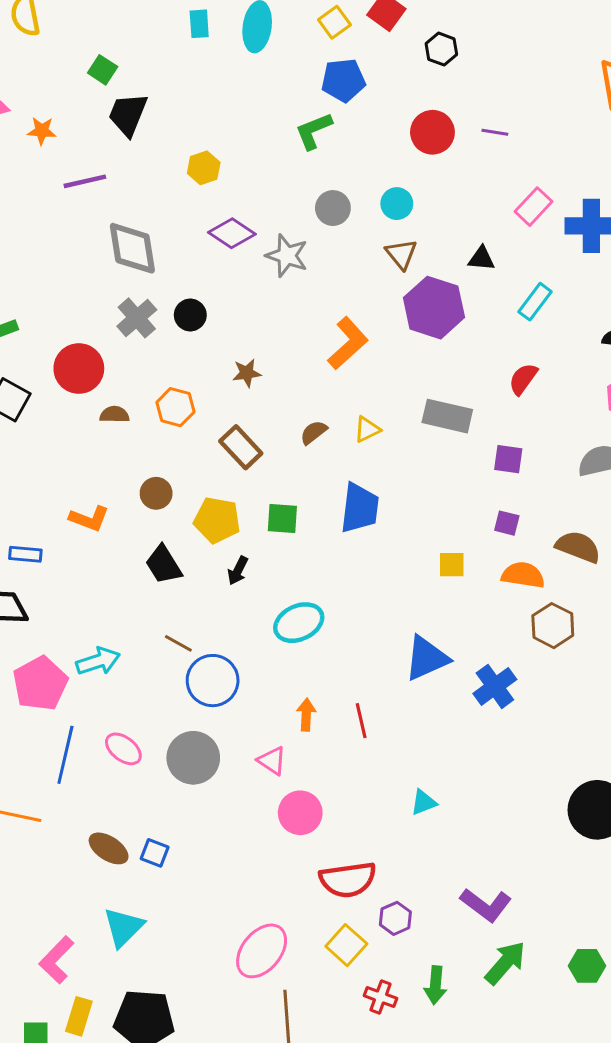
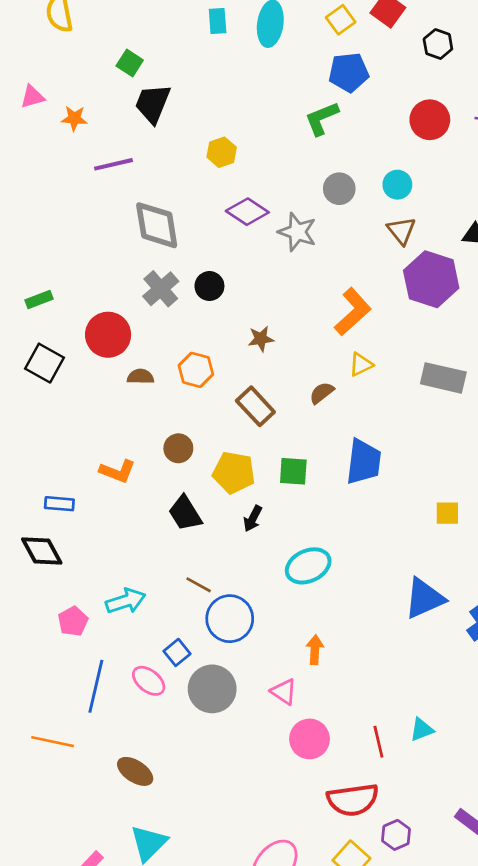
yellow triangle: (367, 429) -> (361, 364), moved
pink pentagon: (40, 684) -> (73, 621), size x0.6
red line: (361, 721) -> (378, 742), moved
blue square: (155, 853) -> (177, 652), moved, turned 30

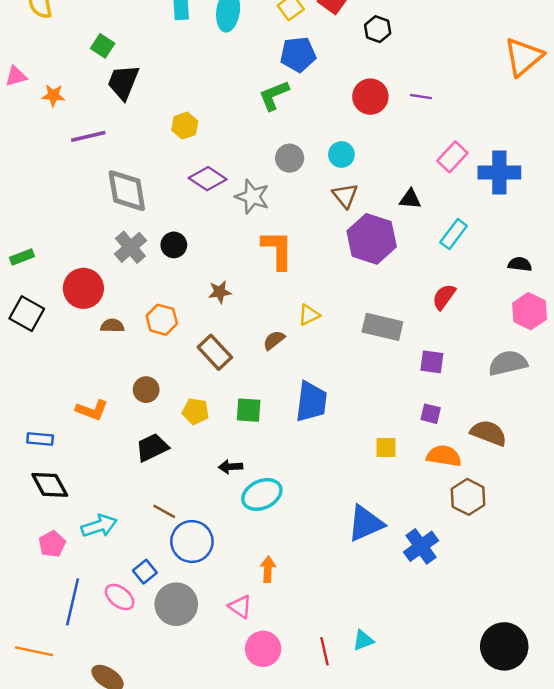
orange L-shape: (353, 312) -> (278, 250), moved, turned -48
yellow pentagon: (234, 473) -> (196, 411), size x0.7
black trapezoid: (185, 513) -> (152, 447), turned 96
black arrow: (253, 519) -> (231, 467), moved, turned 60
black diamond: (42, 551) -> (50, 485), moved

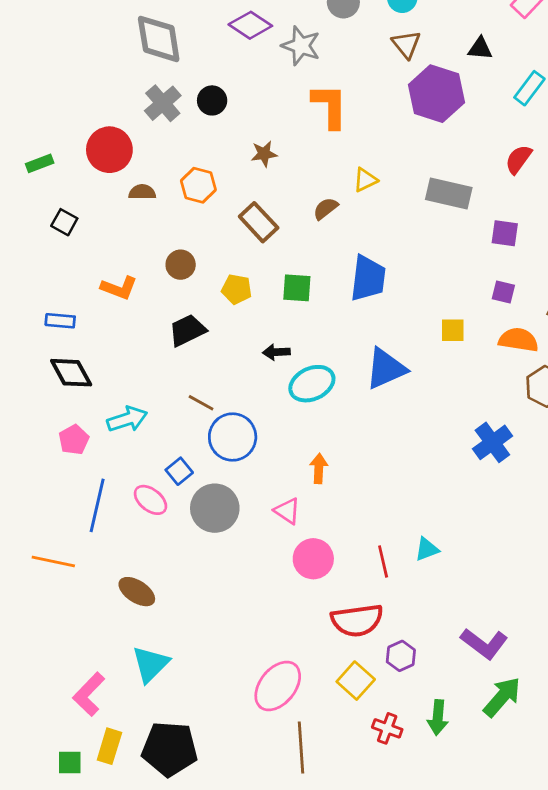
green rectangle: (22, 257) -> (40, 163), moved
black square: (27, 314) -> (64, 222), moved, size x0.7
blue triangle: (366, 523) -> (386, 369), moved

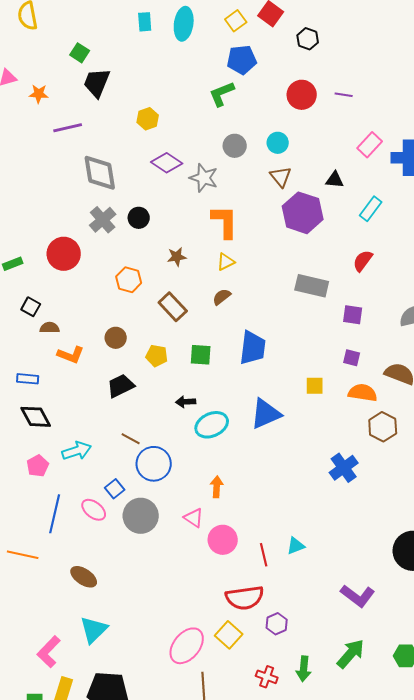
yellow triangle: (365, 180) -> (226, 262), moved
brown semicircle: (142, 192) -> (50, 328), moved
pink circle: (313, 559) -> (223, 540), moved
purple L-shape: (484, 644) -> (358, 596), moved
yellow square: (356, 681) -> (229, 635), moved

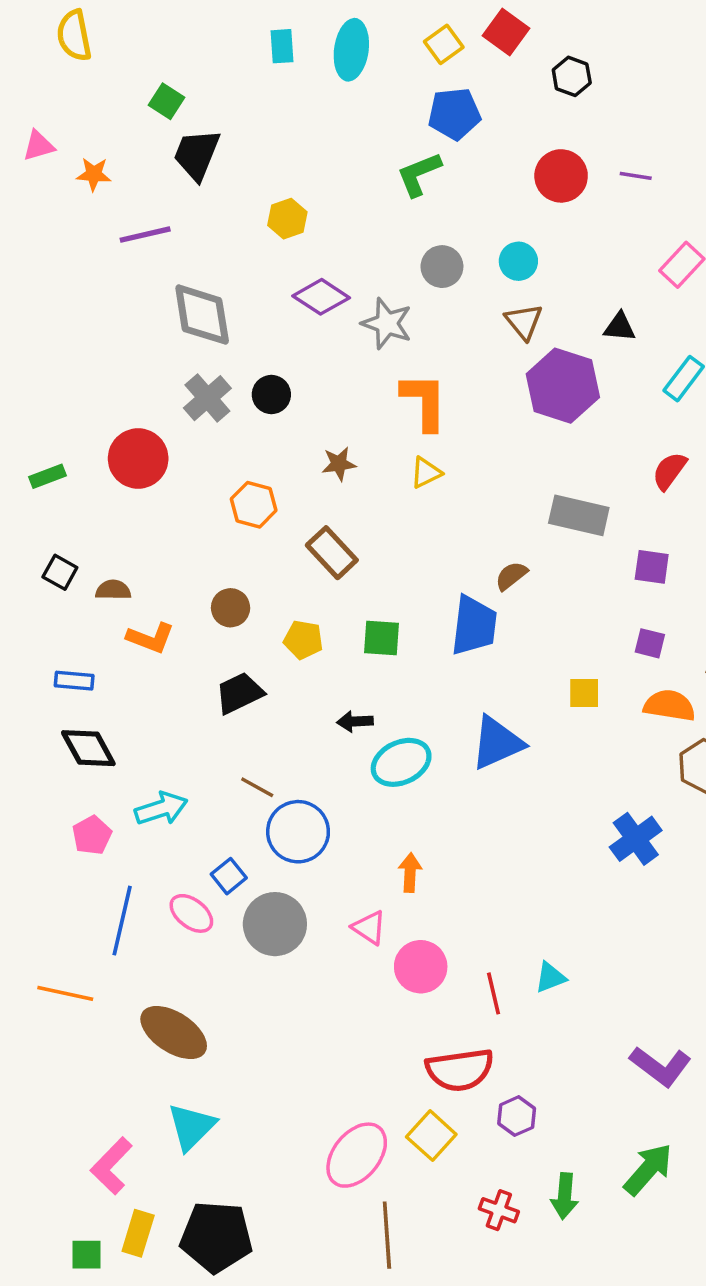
brown semicircle: (222, 297) -> (511, 576), moved
black square: (31, 307) -> (60, 572), moved
brown ellipse: (84, 577) -> (174, 1032), size x1.4

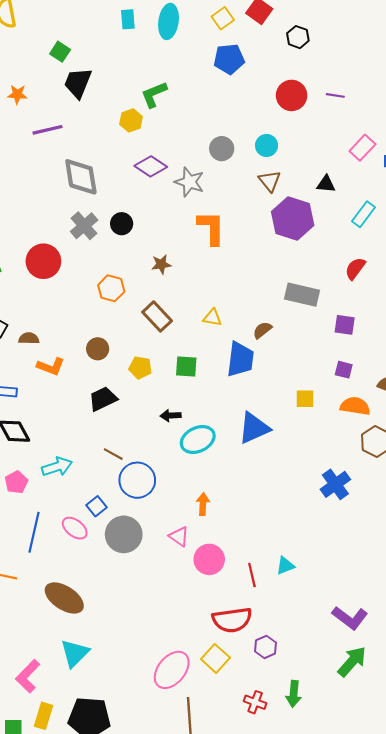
green L-shape: (419, 174) -> (154, 94), moved
yellow triangle: (426, 473) -> (212, 318), moved, turned 36
green arrow: (648, 1169) -> (352, 662), moved

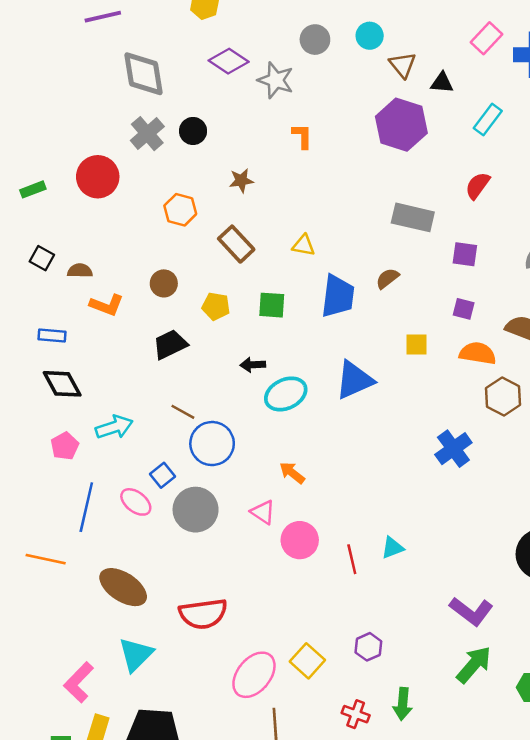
brown triangle: (270, 181) -> (403, 65), moved
orange L-shape: (211, 228) -> (302, 136), size x0.6
brown semicircle: (262, 330) -> (387, 278), moved
orange arrow: (203, 504) -> (292, 473), turned -55
red semicircle: (232, 620) -> (203, 614), moved

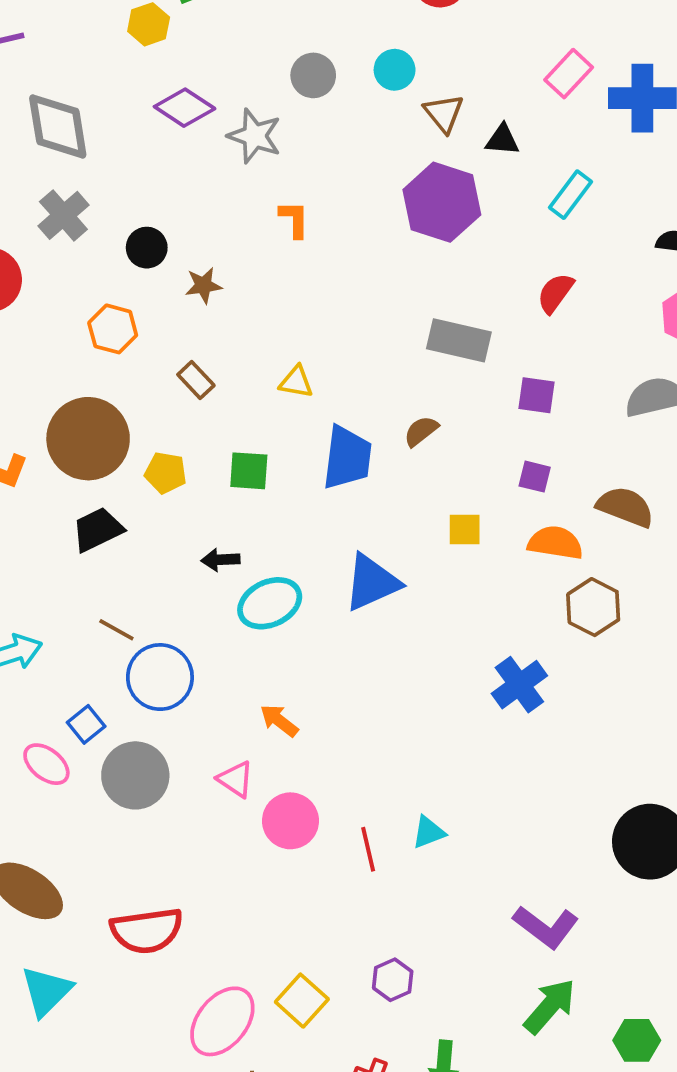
black circle: (193, 131) -> (147, 248), moved
brown rectangle: (236, 244) -> (196, 380), size x0.7
brown circle: (164, 283) -> (88, 439), size x2.0

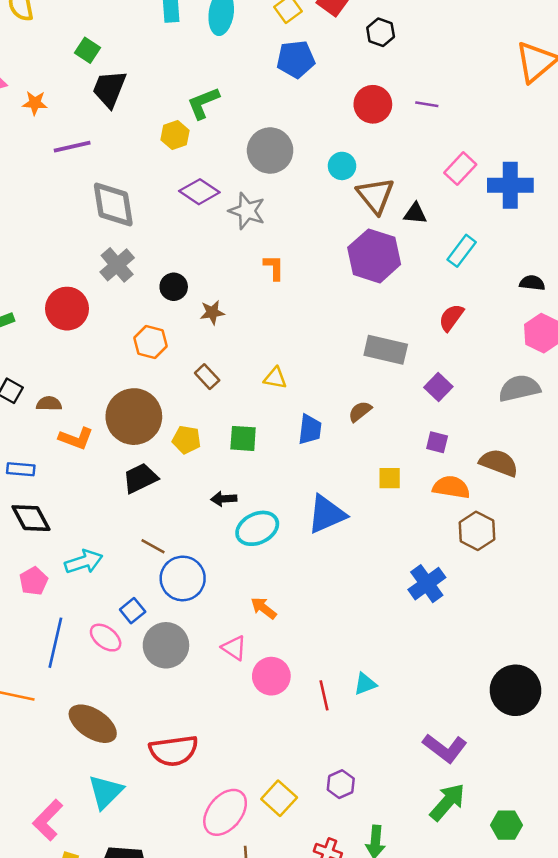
gray circle: (313, 75) -> (270, 151), moved, size x1.5
brown triangle: (444, 113) -> (375, 196), size x1.4
purple square: (536, 395) -> (438, 387), turned 36
blue trapezoid: (347, 458) -> (310, 429), size x0.7

